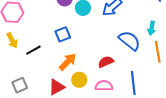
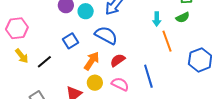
blue semicircle: (130, 41) -> (106, 35), moved
orange arrow: (68, 62) -> (92, 61), moved
pink semicircle: (104, 86) -> (120, 84), turned 36

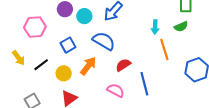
pink hexagon: (17, 28) -> (35, 27), moved
red semicircle: (118, 60) -> (123, 65), moved
yellow circle: (95, 83) -> (64, 73), moved

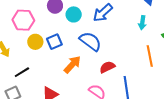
cyan arrow: (155, 27) -> (142, 23), moved
black line: (41, 65) -> (22, 72), moved
yellow circle: (64, 73) -> (35, 42), moved

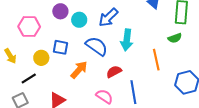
cyan arrow: (142, 23) -> (127, 40), moved, size x1.5
yellow circle: (35, 42) -> (41, 58), moved
blue square: (54, 42) -> (61, 47), turned 35

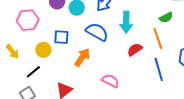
green semicircle: (175, 38) -> (166, 18), moved
red semicircle: (114, 72) -> (135, 50), moved
blue line: (133, 92) -> (159, 69), moved

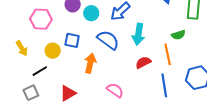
orange arrow: (82, 57) -> (90, 63), turned -30

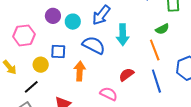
red semicircle: (143, 62) -> (126, 75), moved

